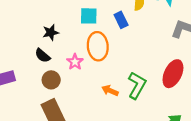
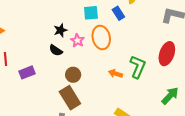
pink star: (75, 62) -> (77, 41), moved
brown circle: (51, 80) -> (73, 75), moved

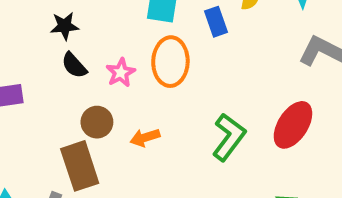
black star: (60, 30) -> (65, 26), moved
pink star: (77, 41) -> (121, 73), moved
orange arrow: (116, 74) -> (145, 138), moved, turned -48

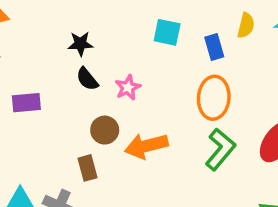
orange ellipse: (170, 62) -> (214, 98), moved
orange arrow: (145, 138) -> (146, 146), size x1.6
brown rectangle: (80, 166) -> (87, 168), size x0.6

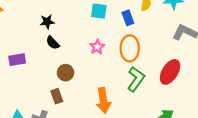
pink star: (128, 88) -> (97, 47), moved
orange arrow: (146, 146) -> (103, 100), moved, turned -80

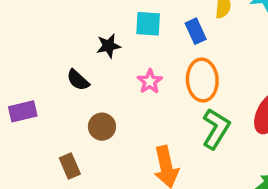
black star: (47, 22) -> (108, 46), moved
brown rectangle: (57, 96) -> (70, 166), moved

